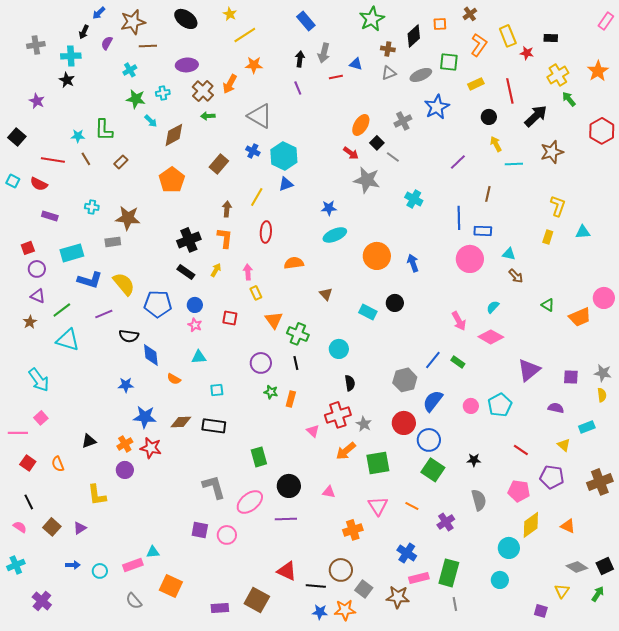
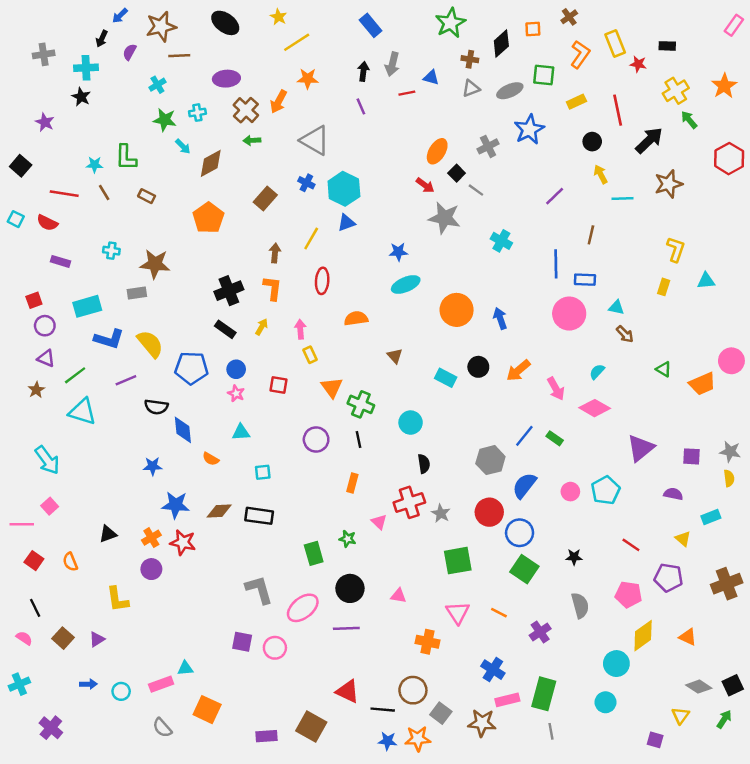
brown rectangle: (121, 162) -> (147, 196), turned 72
green star: (271, 392) -> (348, 539), moved
orange arrow: (346, 451) -> (518, 370), moved
orange cross: (353, 530) -> (427, 642), turned 30

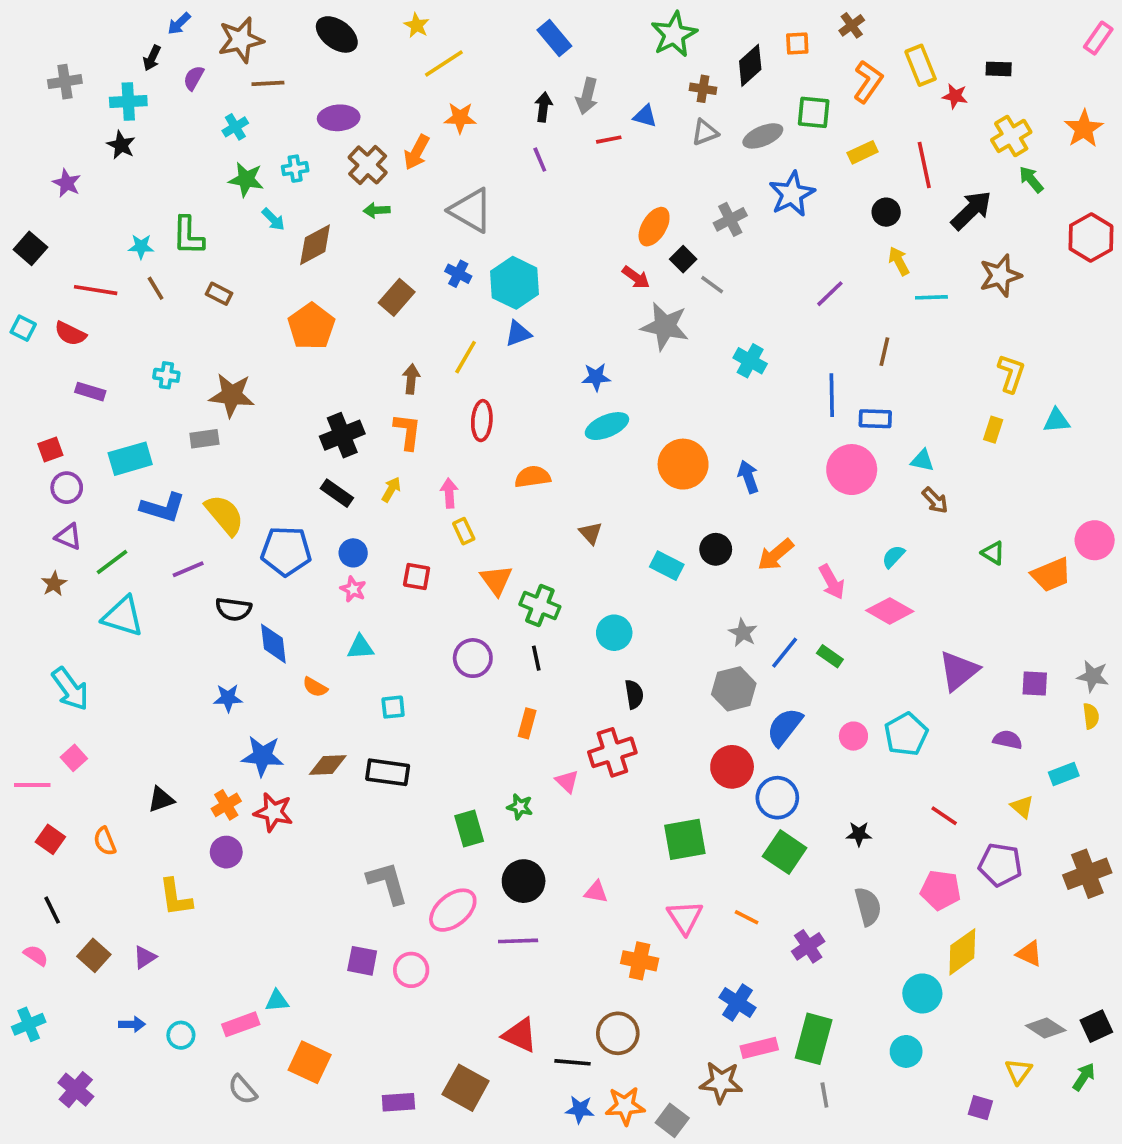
gray star: (441, 513) -> (743, 633), moved
gray square: (441, 713) -> (672, 1120), moved

